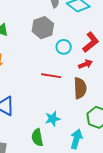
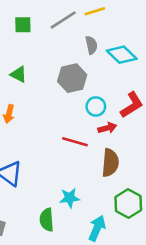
red arrow: (85, 64) -> (107, 128), moved

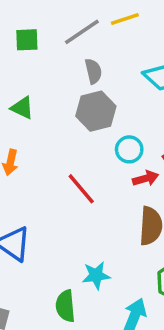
gray semicircle: (91, 45) -> (93, 71), moved
red line: (75, 142) -> (81, 189), moved, turned 35

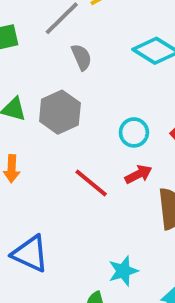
gray hexagon: (96, 111) -> (60, 112), moved
red arrow: (146, 178) -> (138, 174), moved

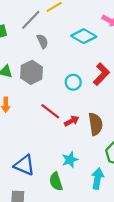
red arrow: (138, 174) -> (72, 121), moved
blue triangle: (30, 254) -> (24, 165), moved

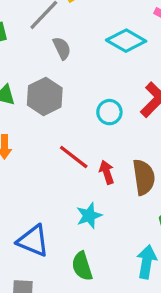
red arrow: (72, 121) -> (107, 172), turned -80
cyan star: (70, 160) -> (89, 216), moved

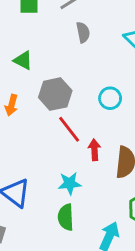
gray hexagon: (45, 96) -> (55, 94), moved
green semicircle: (82, 266) -> (66, 217), moved

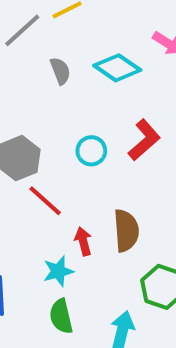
gray semicircle: (83, 32) -> (60, 71), moved
red arrow: (94, 150) -> (83, 241), moved

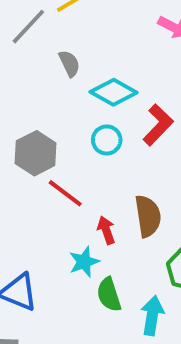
cyan diamond: (117, 68) -> (114, 92), moved
green semicircle: (61, 316) -> (109, 295), moved

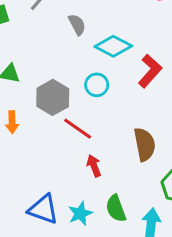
cyan circle: (107, 140) -> (97, 85), moved
red arrow: (106, 230) -> (94, 166), moved
cyan star: (84, 262) -> (80, 213), moved

